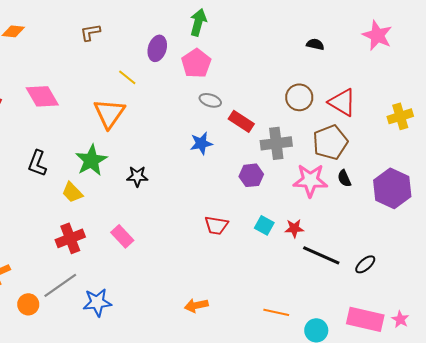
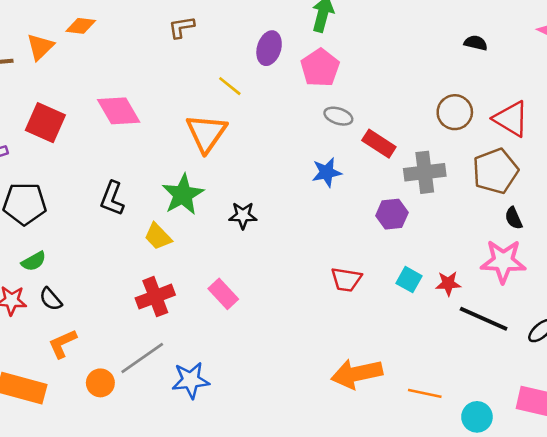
pink star: (310, 180) -> (503, 261), moved
orange arrow: (196, 305) -> (357, 374), moved, size x1.6

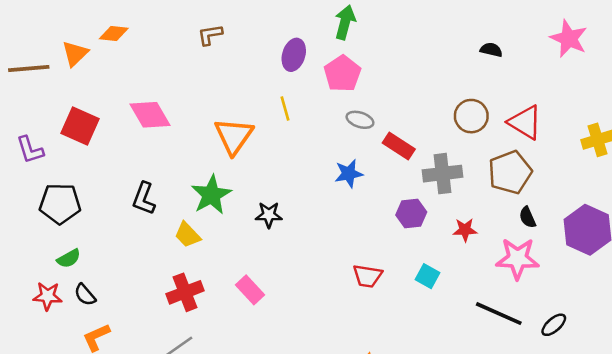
yellow line: (230, 86) -> (285, 109), moved, turned 35
red star: (448, 283) -> (465, 230), moved

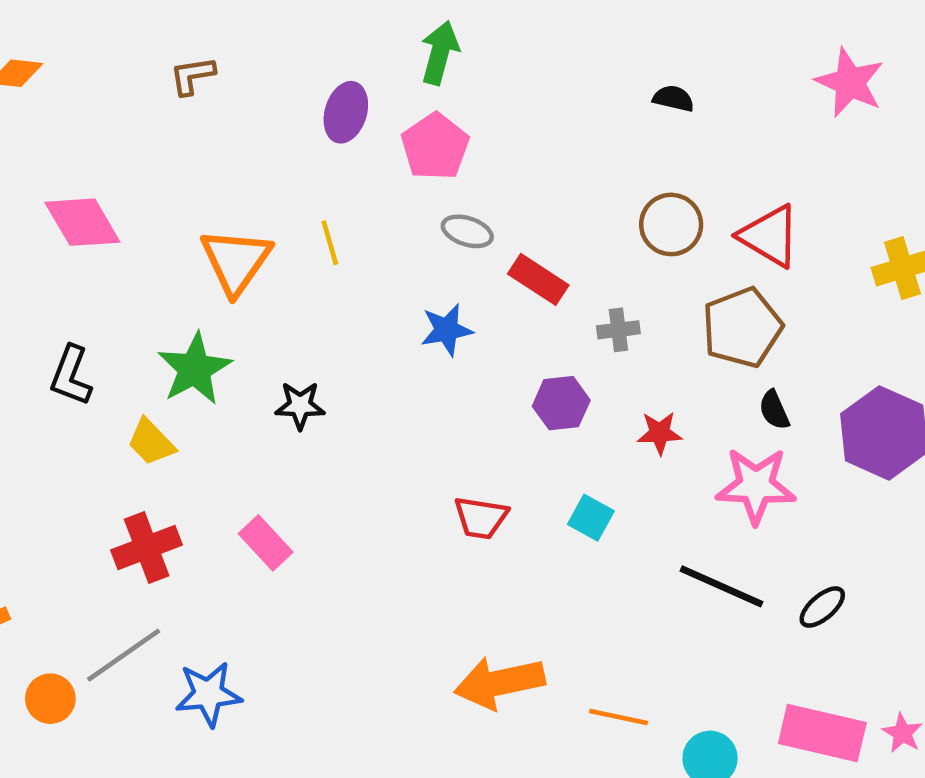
black semicircle: (491, 50) -> (673, 99), moved
yellow line: (285, 109) -> (330, 243), moved
gray cross: (442, 174) -> (618, 330), size x0.6

